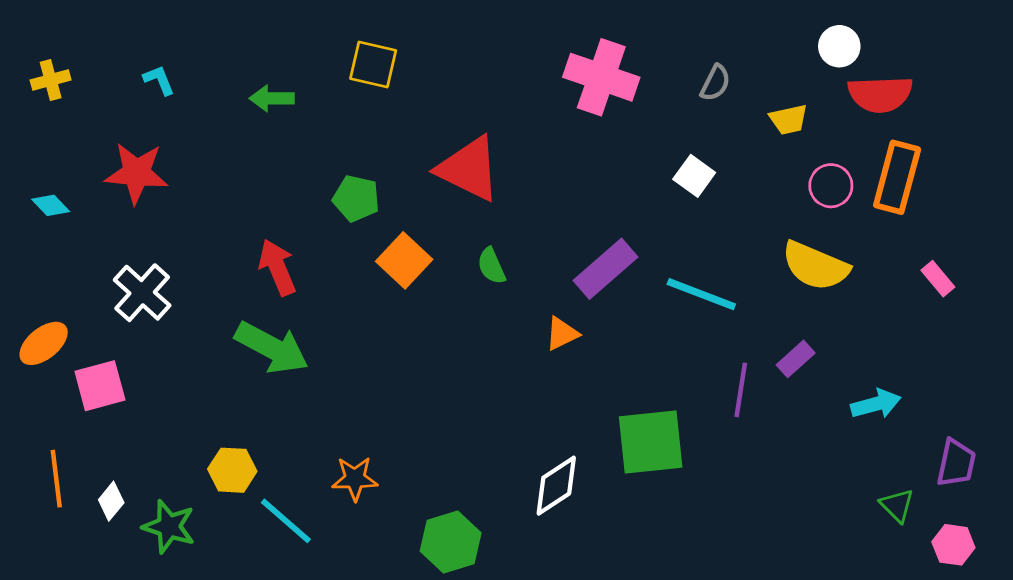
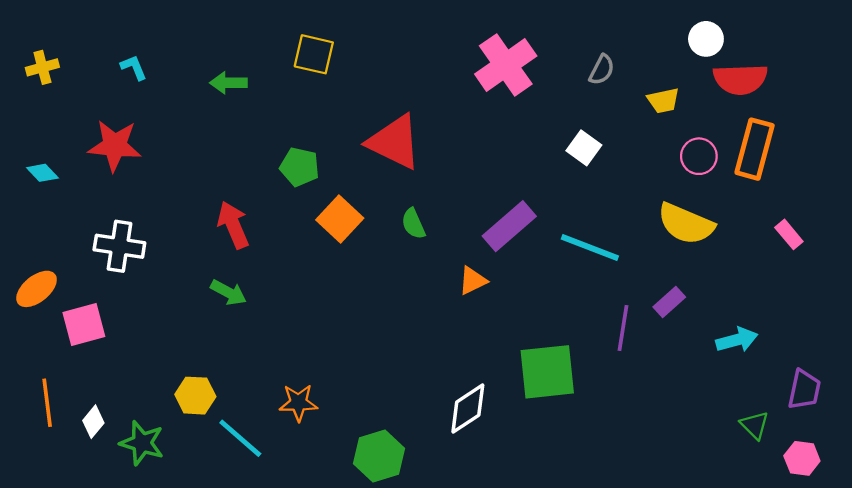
pink cross: (601, 77) -> (506, 65), turned 36
white cross: (142, 293) -> (119, 246), turned -33
green arrow: (272, 348) -> (228, 292), size x0.6

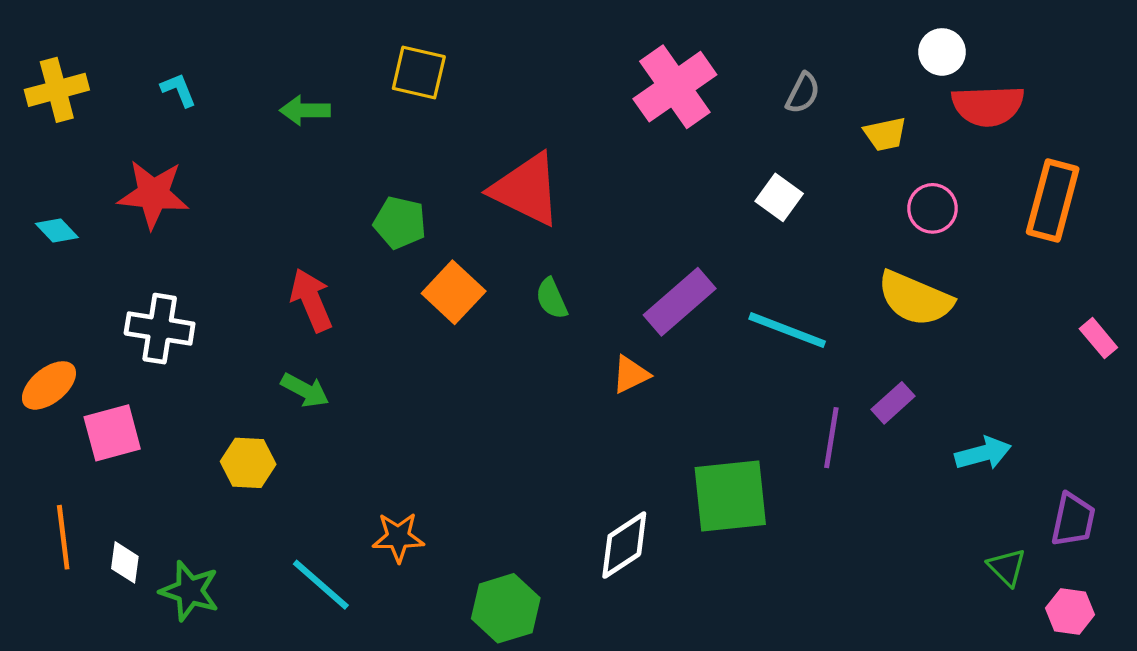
yellow cross: (42, 67) -> (57, 90), size x1.4
orange rectangle: (755, 149) -> (1053, 201), moved
pink rectangle: (789, 234) -> (1098, 338), moved
yellow hexagon: (195, 396) -> (248, 463), moved
white diamond: (93, 422) -> (125, 562), turned -32

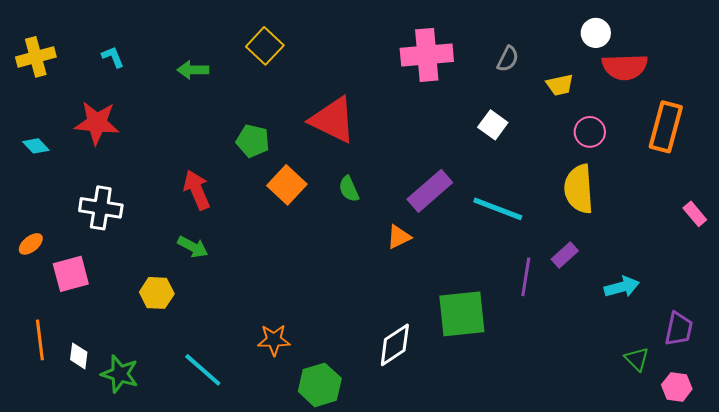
yellow square: (419, 72) -> (265, 46), turned 30
pink cross: (675, 87) -> (427, 55), turned 30
yellow semicircle: (915, 299) -> (579, 189), turned 63
orange ellipse: (49, 385) -> (31, 244), size x0.7
orange star: (398, 537) -> (274, 340), moved

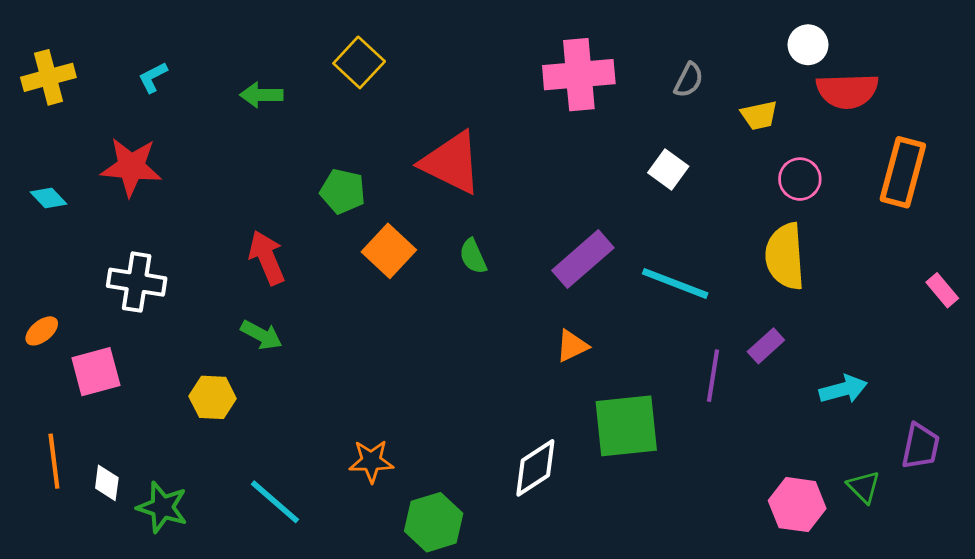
cyan L-shape: (113, 57) -> (153, 77), turned -95
orange triangle: (399, 237) -> (572, 346), moved
pink hexagon: (677, 387) -> (797, 505), moved, size x1.4

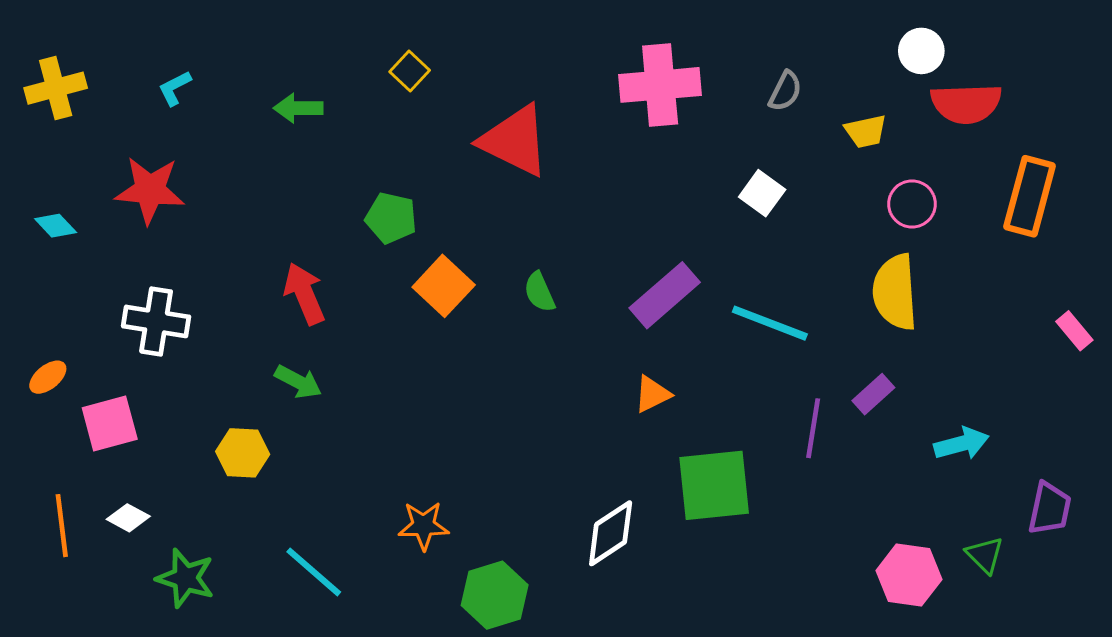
yellow square: (359, 62) -> (410, 71), size x0.7
red triangle: (451, 163) -> (515, 141), moved
white diamond: (107, 483) -> (128, 518), moved, turned -69

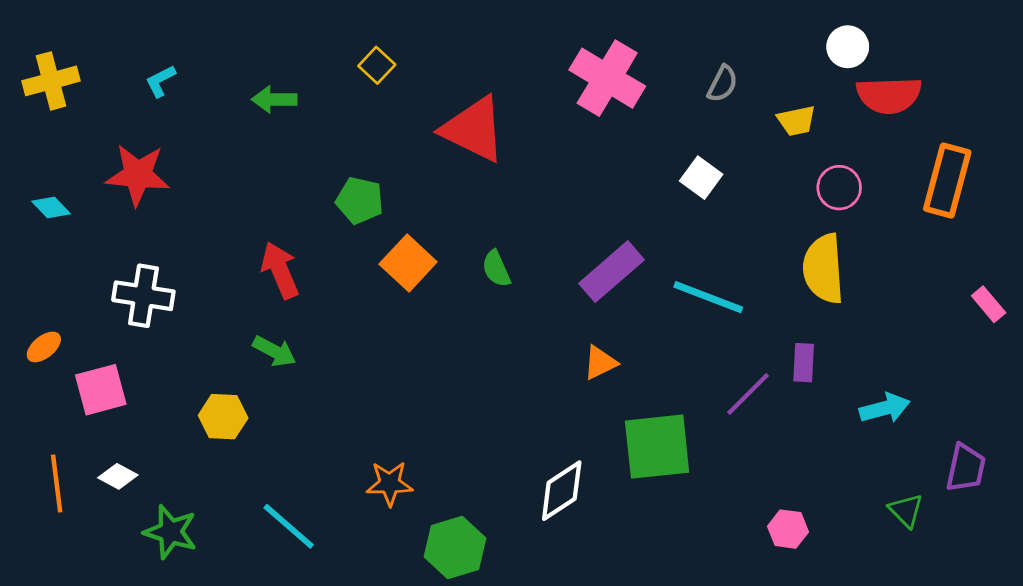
pink cross: (660, 85) -> (607, 78), turned 36
purple rectangle: (873, 394) -> (804, 363), turned -45
purple line: (813, 428) -> (748, 394), turned 36
pink hexagon: (909, 575) -> (788, 529), moved, size x0.7

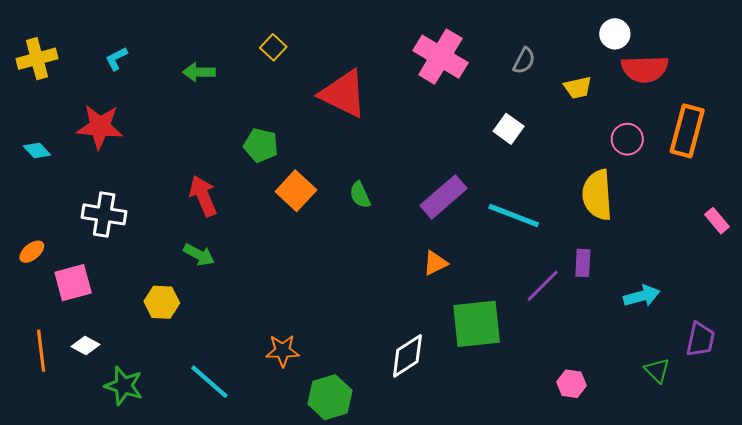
pink circle: (839, 188) -> (627, 139), moved

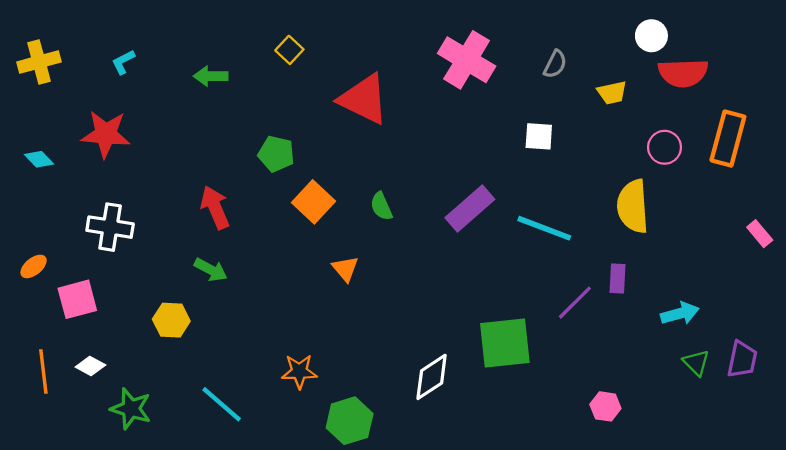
white square: (509, 129) -> (539, 136), turned -32
orange triangle: (435, 263) -> (345, 269), moved, turned -44
green triangle: (657, 370) -> (696, 363), moved

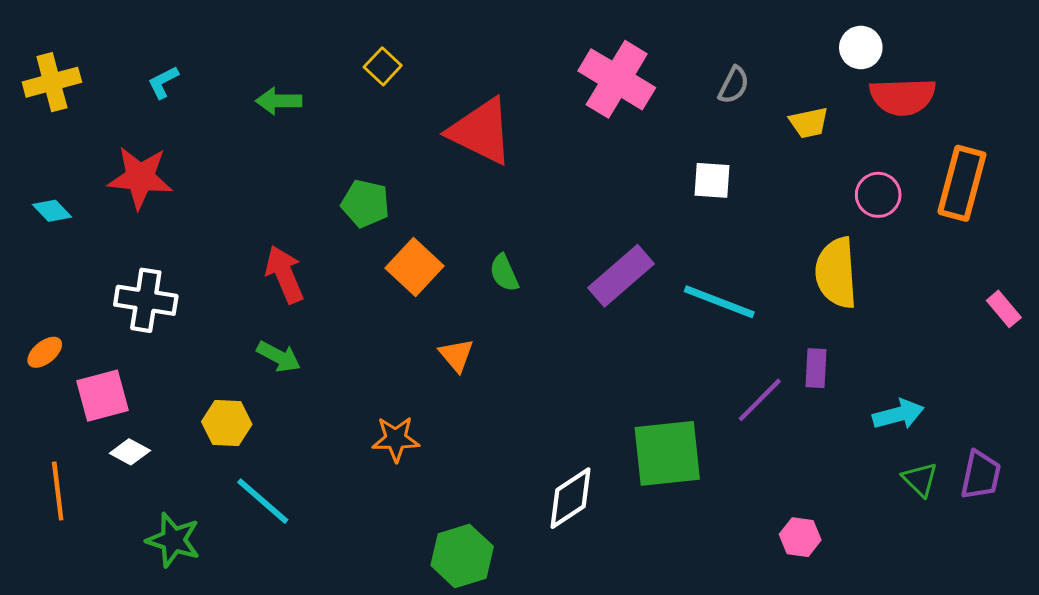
white diamond: (90, 366) -> (130, 452), moved
orange star: (299, 371) -> (396, 439), moved
cyan line: (222, 404) -> (263, 501), moved

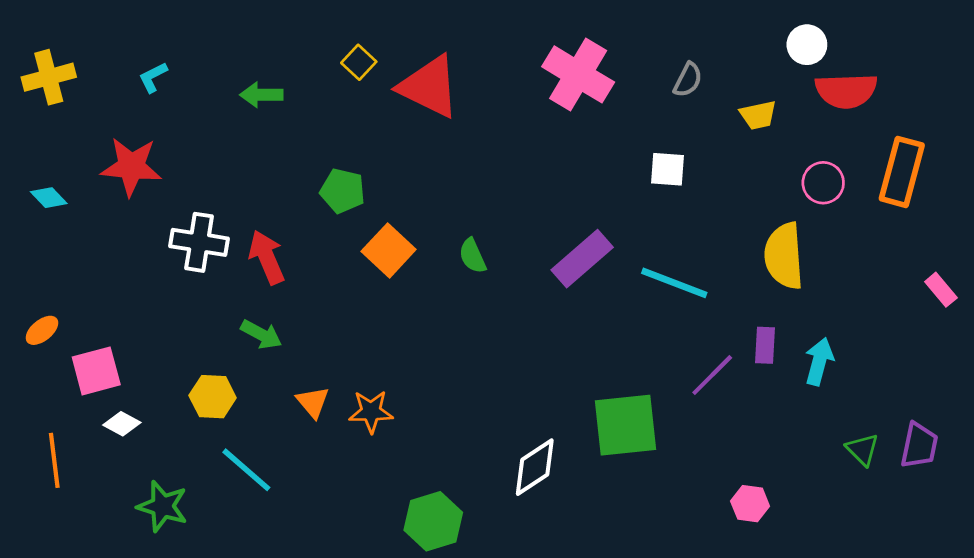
red triangle: (481, 131) -> (429, 87), moved
white cross: (146, 300) -> (199, 242), moved
orange triangle: (456, 355) -> (313, 402), moved
cyan arrow: (898, 414) -> (819, 361), moved, turned -60

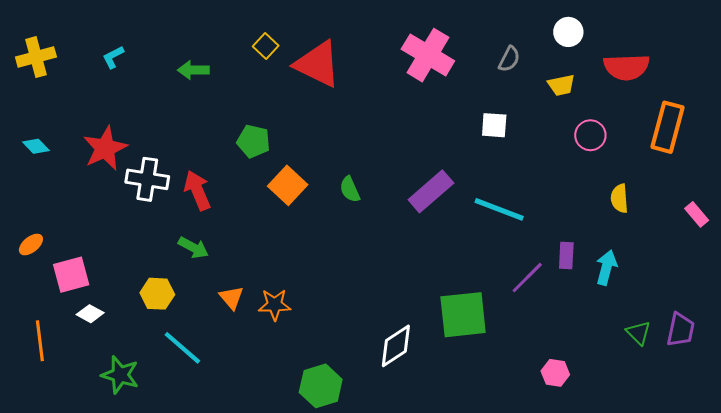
white circle: (807, 45) -> (568, 32), moved
red star: (131, 167) -> (105, 148), moved, turned -30
pink circle: (823, 183) -> (590, 135), moved
yellow semicircle: (784, 256) -> (619, 198), moved, size x0.6

